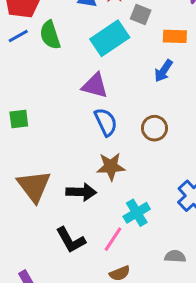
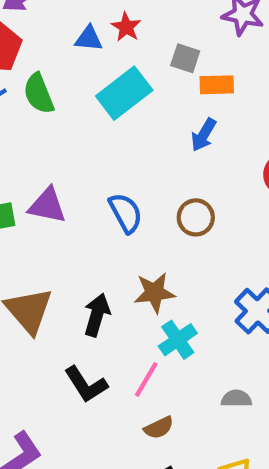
gray square: (141, 14) -> (185, 58), moved
purple triangle: (95, 86) -> (47, 206), moved
brown star: (111, 166) -> (154, 293), moved
black arrow: (81, 192) -> (97, 315), turned -72

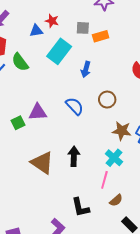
blue arrow: (204, 135) -> (86, 69), moved
brown star: (154, 293) -> (122, 131), moved, turned 30
black L-shape: (86, 384) -> (80, 207), moved, turned 35

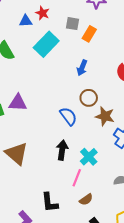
orange rectangle: (101, 36) -> (89, 34), turned -49
blue arrow: (86, 69) -> (82, 68), moved
blue semicircle: (75, 106) -> (68, 116), moved
brown star: (122, 131) -> (105, 116), moved
black arrow: (74, 156) -> (62, 150), moved

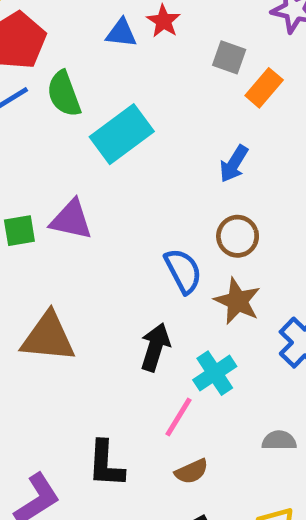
cyan rectangle: (46, 44) -> (122, 134), moved
brown star: (105, 116) -> (237, 301), moved
brown triangle: (17, 154) -> (48, 337), turned -45

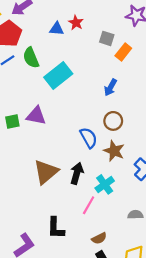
brown triangle: (48, 337) -> (46, 172), moved, turned -44
brown semicircle: (192, 471) -> (99, 238), moved

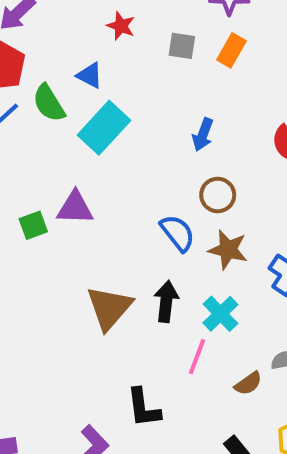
blue triangle: (57, 29) -> (90, 75), moved, turned 32
orange rectangle: (123, 52) -> (231, 50), moved
brown semicircle: (99, 238) -> (248, 383), moved

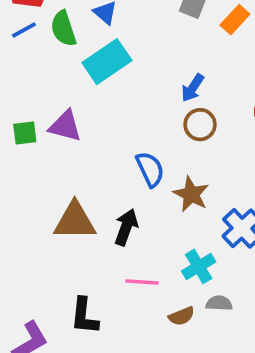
brown circle: (218, 195) -> (200, 125), moved
brown triangle: (109, 308) -> (75, 221), turned 36
cyan cross: (220, 314) -> (199, 266), moved
pink line: (197, 357) -> (142, 282), turned 60

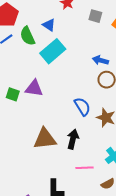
blue arrow: (193, 88) -> (100, 60), turned 77
green square: (25, 133) -> (13, 94), turned 32

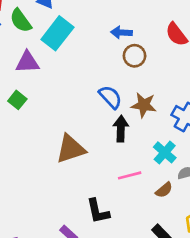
purple triangle: (34, 88) -> (27, 62), moved
green square: (13, 94) -> (17, 100), turned 32
black arrow: (73, 139) -> (121, 129), moved

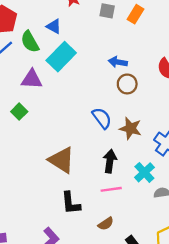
black arrow: (121, 129) -> (110, 161), moved
brown triangle: (71, 149) -> (62, 160), turned 44
brown semicircle: (164, 190) -> (106, 224), moved
black L-shape: (98, 211) -> (71, 203), moved

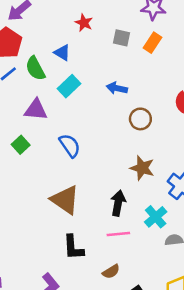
cyan rectangle: (61, 57) -> (69, 86), size x0.7
blue arrow: (118, 62) -> (117, 88), moved
blue semicircle: (102, 118) -> (70, 145), moved

